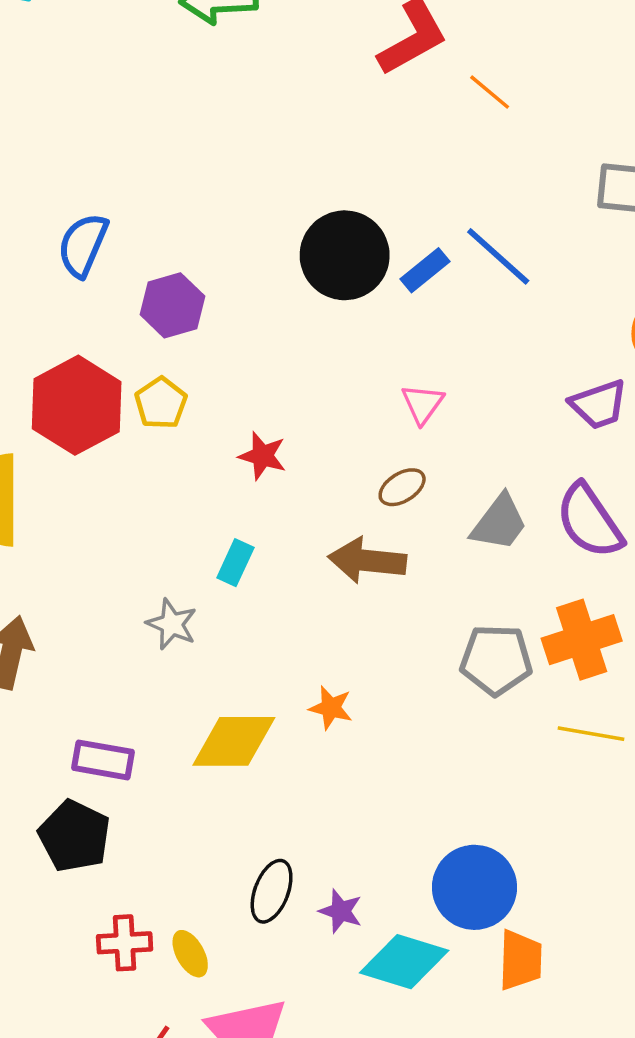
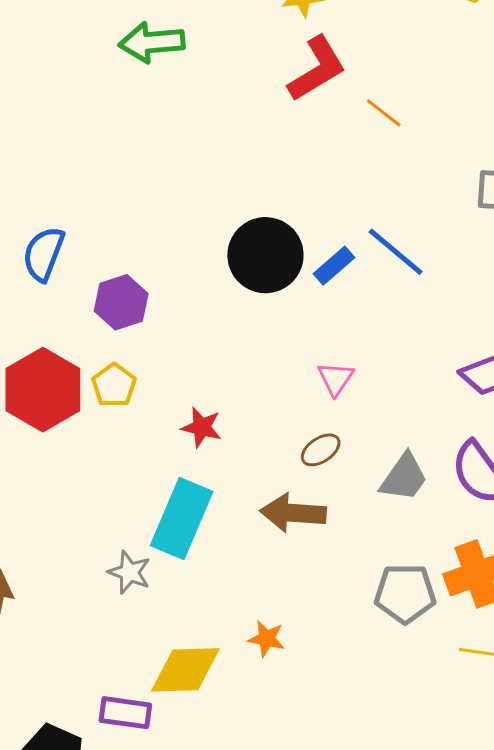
cyan rectangle: (235, 563) -> (182, 518), size x2.0
purple rectangle: (103, 760) -> (125, 713), moved

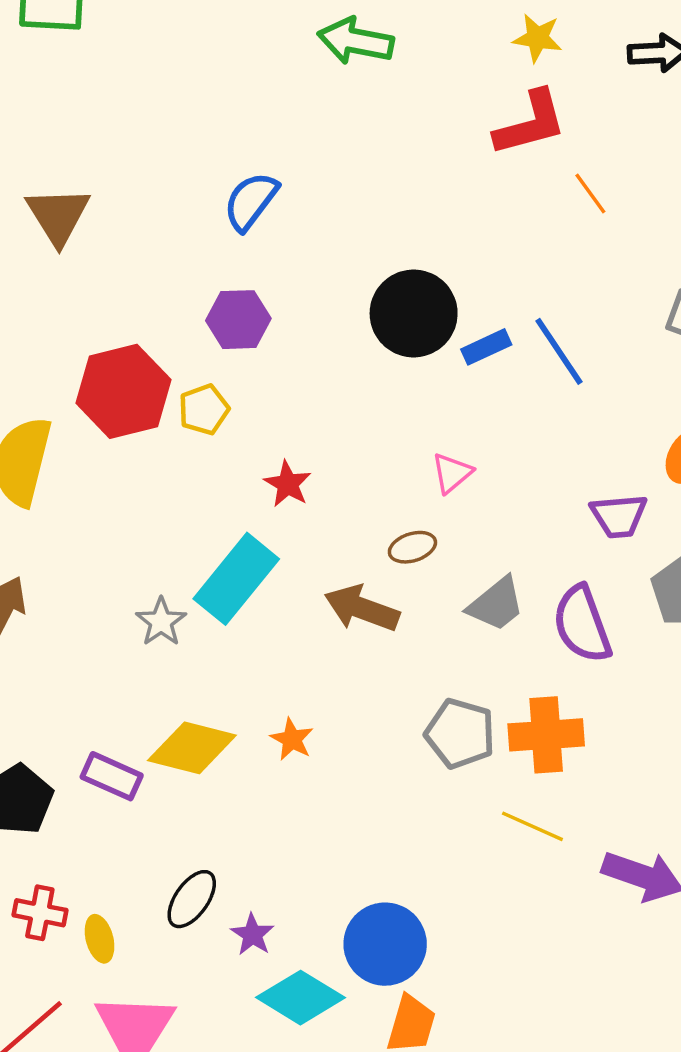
blue semicircle: (44, 254) -> (251, 201), moved

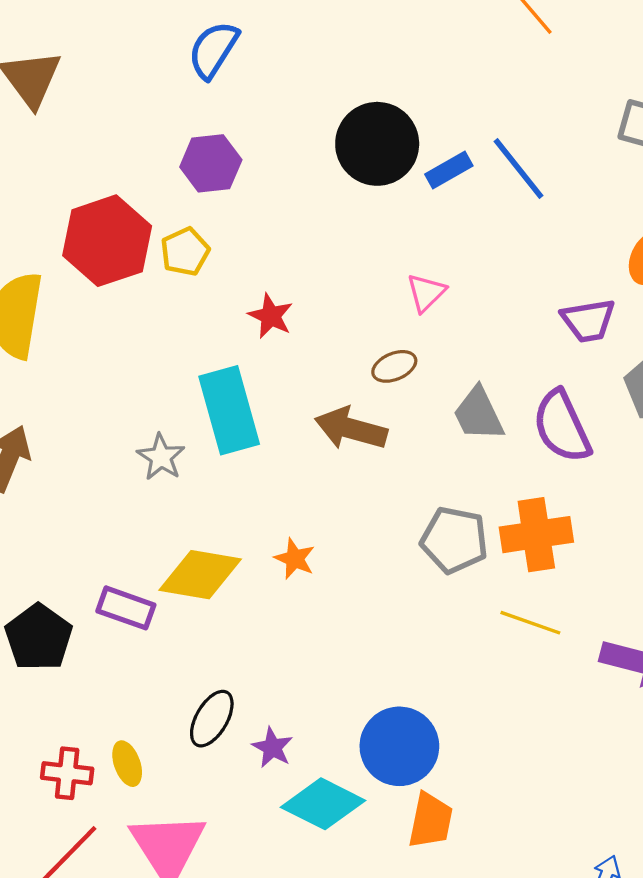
cyan rectangle: (236, 579) -> (229, 410), turned -50
gray trapezoid: (496, 604) -> (478, 414), turned 108
red cross: (40, 913) -> (67, 773), moved

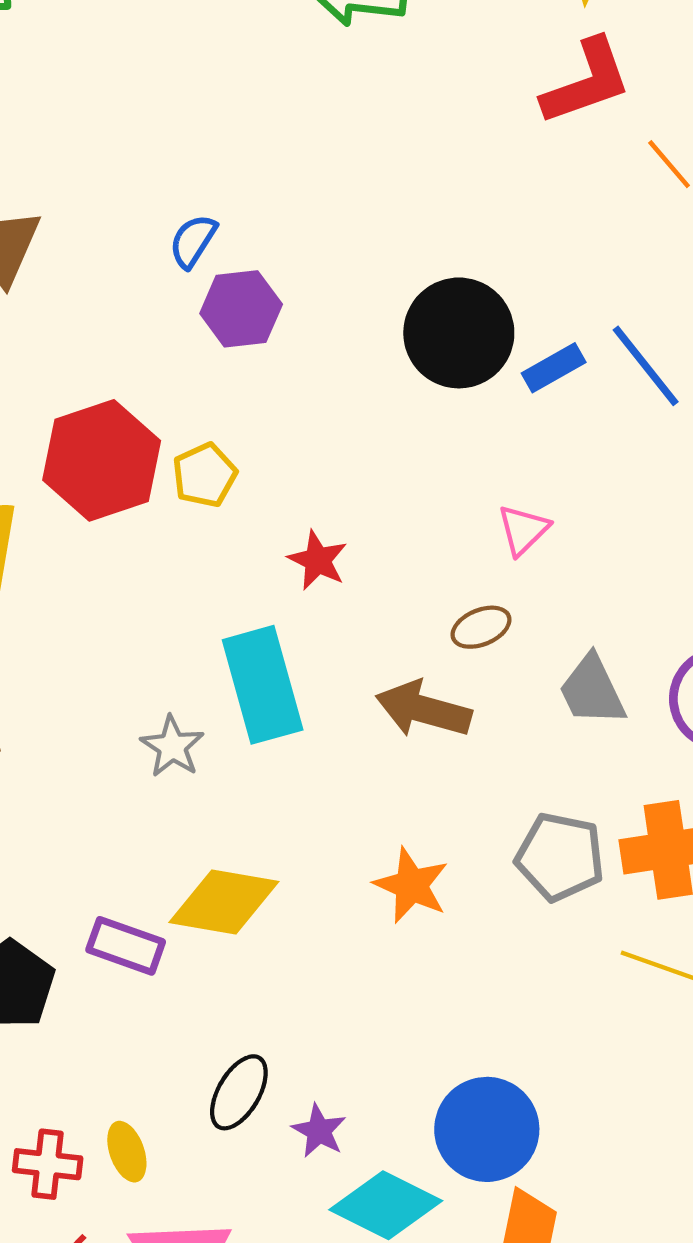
blue semicircle: (213, 50) -> (193, 241), moved, size x0.7
purple hexagon: (211, 163) -> (241, 309), moved
orange star: (295, 559) -> (411, 885), moved, size x1.4

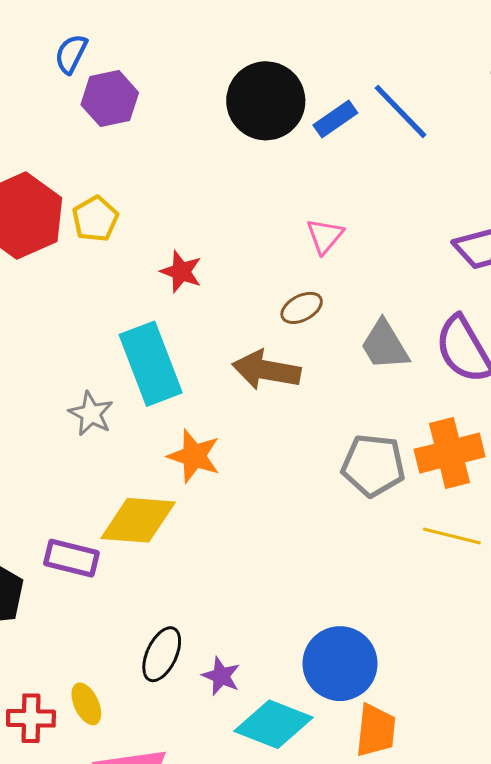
orange star: (411, 885) -> (194, 456), moved

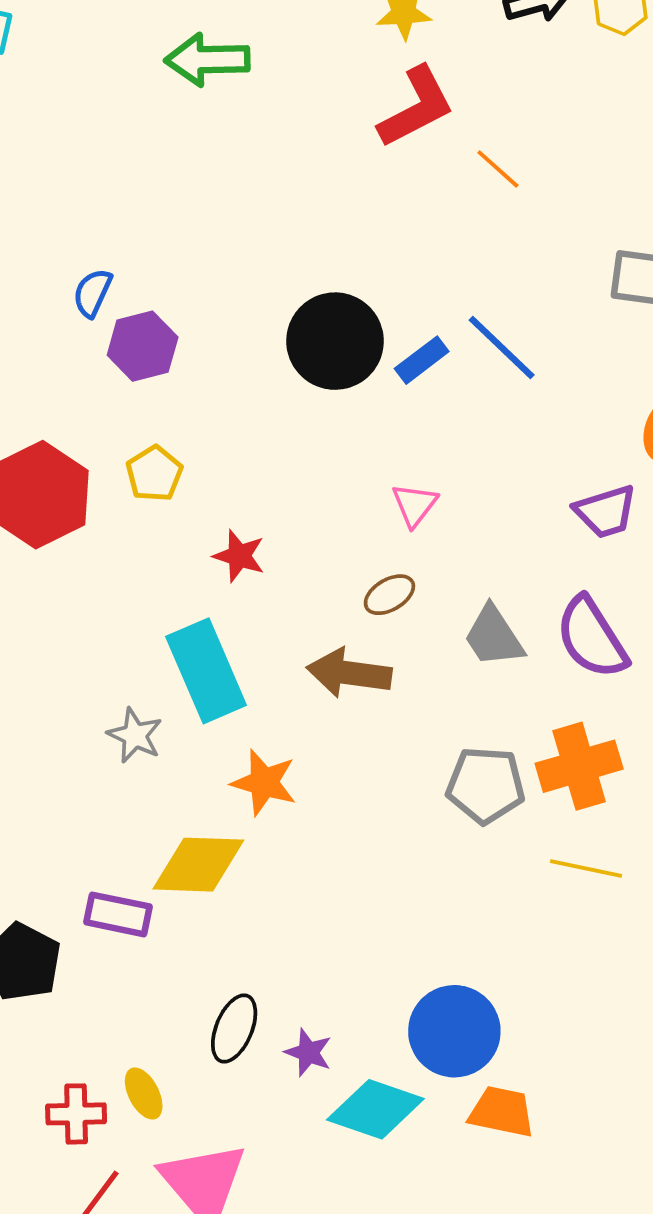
yellow pentagon: (95, 219) -> (154, 474), moved
orange trapezoid: (376, 730) -> (502, 1112), turned -82

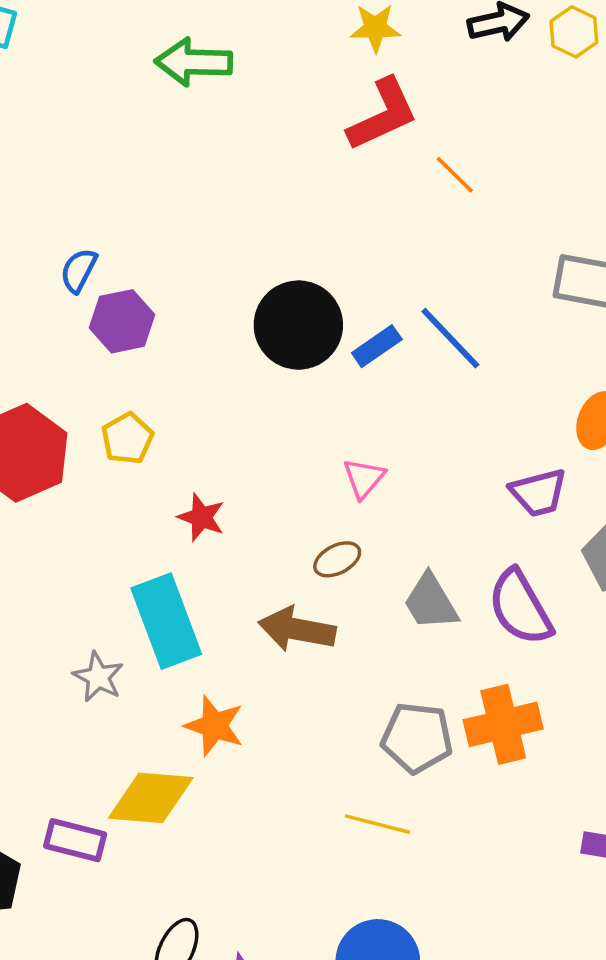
yellow line: (586, 868) -> (377, 824), moved

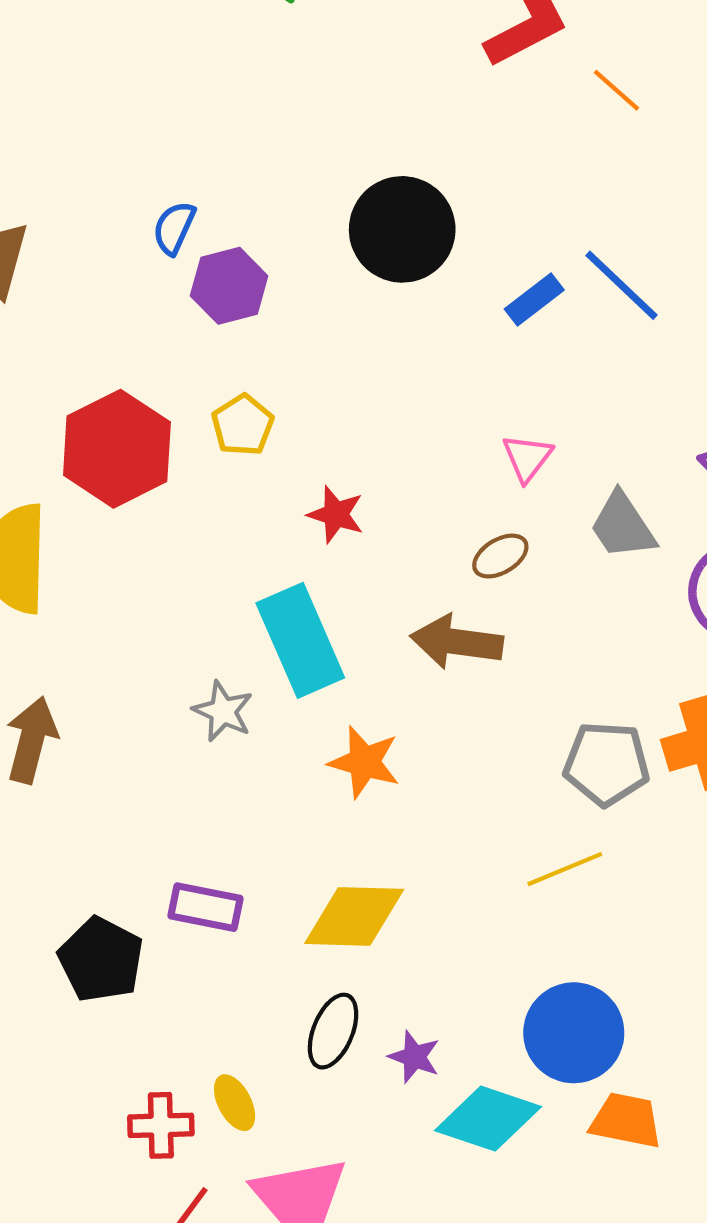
black circle: (298, 325) -> (402, 229), moved
gray trapezoid: (431, 602) -> (623, 526), moved
yellow diamond: (151, 798) -> (354, 916), moved
yellow line: (377, 824) -> (565, 869), turned -34

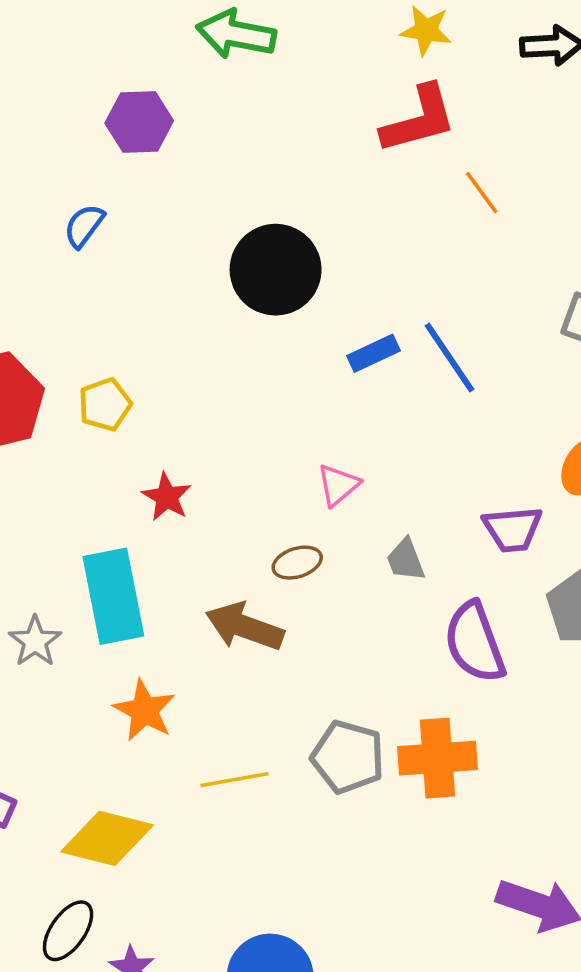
purple hexagon: (229, 286) -> (139, 122), moved
gray trapezoid: (623, 526) -> (406, 560), size x0.7
yellow line: (565, 869) -> (234, 780), moved

